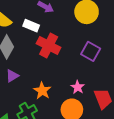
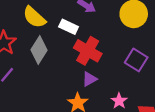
purple triangle: (12, 76) -> (89, 79), moved

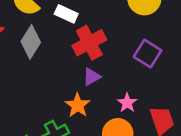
red cross: (88, 51) -> (89, 43), turned 32

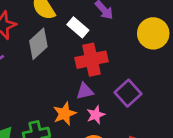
purple square: (147, 54) -> (128, 93), moved
pink star: (127, 103) -> (96, 115), moved

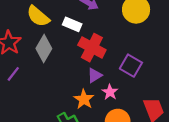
red cross: (92, 60) -> (92, 48), turned -32

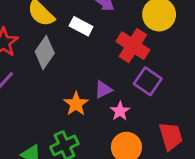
red cross: (92, 48) -> (133, 46), moved
orange star: (84, 99) -> (76, 104), moved

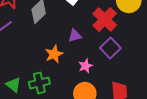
purple triangle: (103, 90) -> (75, 36), moved

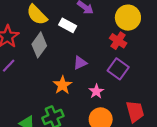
red cross: (105, 19) -> (118, 41), moved, size x0.7

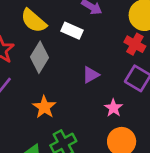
orange star: (62, 85) -> (44, 107), moved

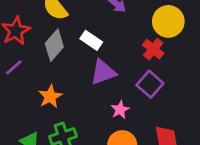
white rectangle: (72, 31) -> (91, 40), moved
purple triangle: (91, 75) -> (103, 72), size x1.5

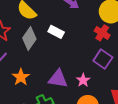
purple triangle: (103, 72) -> (58, 79), moved, turned 35
orange star: (50, 96) -> (21, 77), moved

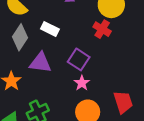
purple square: (103, 59) -> (79, 59), moved
purple triangle: (58, 79) -> (40, 63), moved

